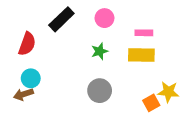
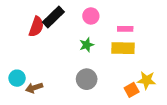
red semicircle: (27, 44) -> (36, 27), moved
cyan circle: (31, 78) -> (17, 78), moved
brown arrow: (23, 94) -> (34, 88), moved

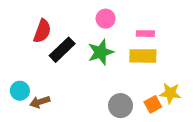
black rectangle: (53, 17) -> (62, 50), moved
green star: (87, 45) -> (101, 52), size x1.5
gray circle: (87, 79) -> (120, 106), moved

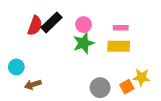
pink circle: (106, 19) -> (84, 25), moved
black rectangle: (62, 50) -> (51, 22), moved
cyan circle: (20, 91) -> (16, 67), moved

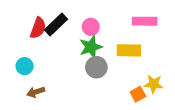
pink rectangle: (121, 28) -> (145, 21), moved, size x1.5
cyan circle: (16, 67) -> (25, 66), moved
gray circle: (100, 88) -> (96, 67), moved

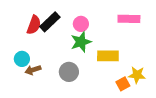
yellow rectangle: (129, 50) -> (108, 56), moved
gray circle: (96, 67) -> (69, 72), moved
brown arrow: (36, 92) -> (33, 70), moved

